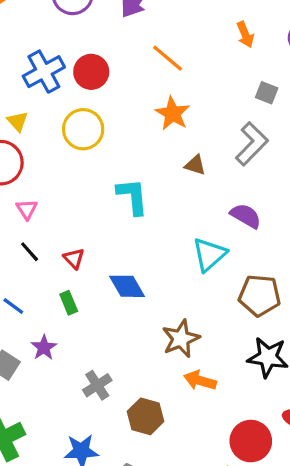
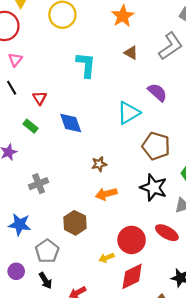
green rectangle: (69, 303) -> (31, 126), turned -40
brown star: (181, 339) -> (99, 164), size x0.6
orange arrow: (200, 380) -> (106, 194), turned -42
brown hexagon: (146, 416) -> (75, 223), moved

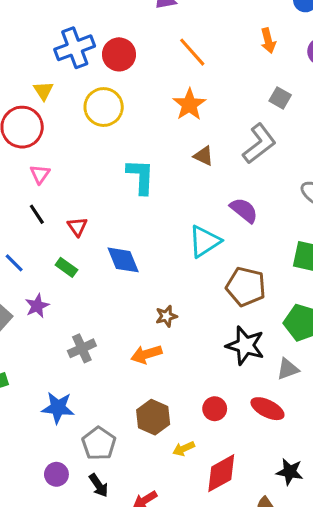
orange arrow: (106, 194) -> (146, 354), moved
brown hexagon: (75, 223) -> (153, 417), moved
red circle: (132, 240) -> (215, 409), moved, size x0.6

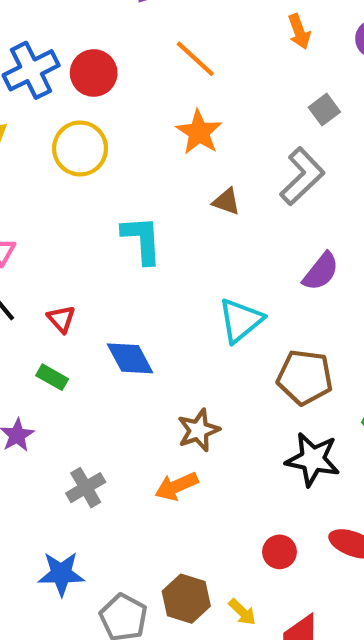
gray square: (280, 98) -> (324, 110), turned 30
purple semicircle: (244, 210) -> (321, 271), moved, turned 96
brown star: (166, 316) -> (199, 430), size x1.4
brown hexagon: (153, 417) -> (186, 599), moved
yellow arrow: (184, 449) -> (242, 612), turned -105

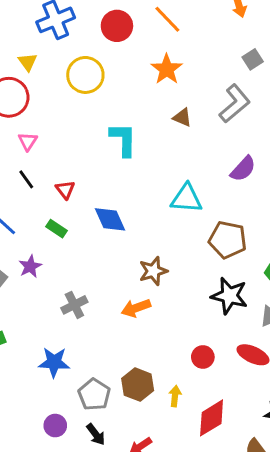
red circle: (94, 73) -> (117, 26), moved
cyan triangle: (240, 320) -> (187, 199), turned 40
yellow arrow: (242, 612) -> (175, 396), turned -132

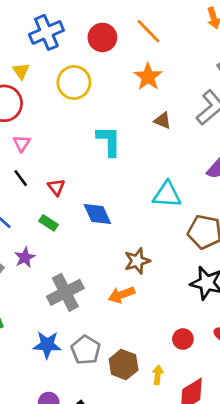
gray cross: (74, 305) -> (65, 292), size x1.5
gray pentagon: (94, 395) -> (86, 350), moved

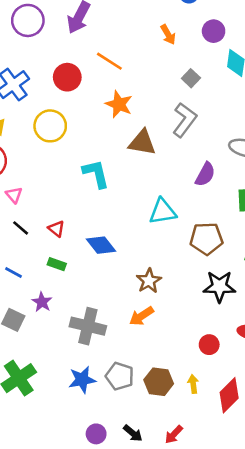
brown triangle: (163, 121) -> (142, 143), size x1.6
gray cross: (65, 292) -> (88, 326), turned -36

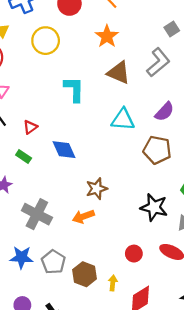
cyan triangle: (163, 212) -> (123, 120), moved
red triangle: (56, 229) -> (30, 127), turned 32
brown pentagon: (206, 239) -> (157, 150), moved

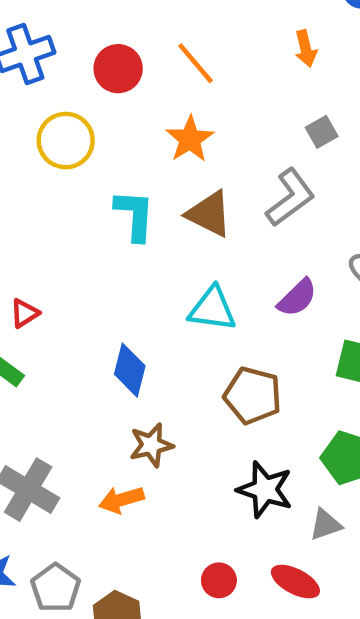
cyan L-shape: (74, 89) -> (135, 215), moved
blue diamond: (64, 150) -> (130, 370), moved, turned 35
brown pentagon: (157, 150) -> (253, 395), moved

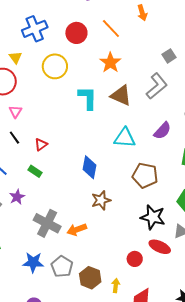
orange arrow: (306, 49) -> (142, 13), moved
orange arrow: (121, 500) -> (77, 230), moved
red ellipse: (295, 582) -> (160, 247), moved

